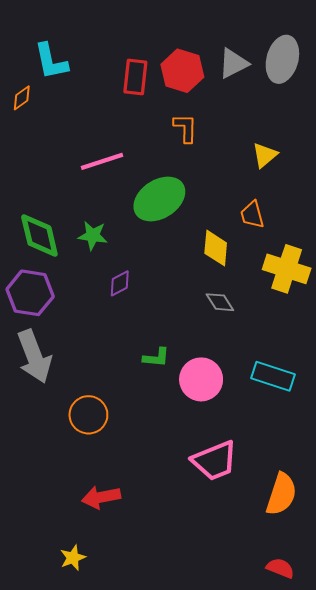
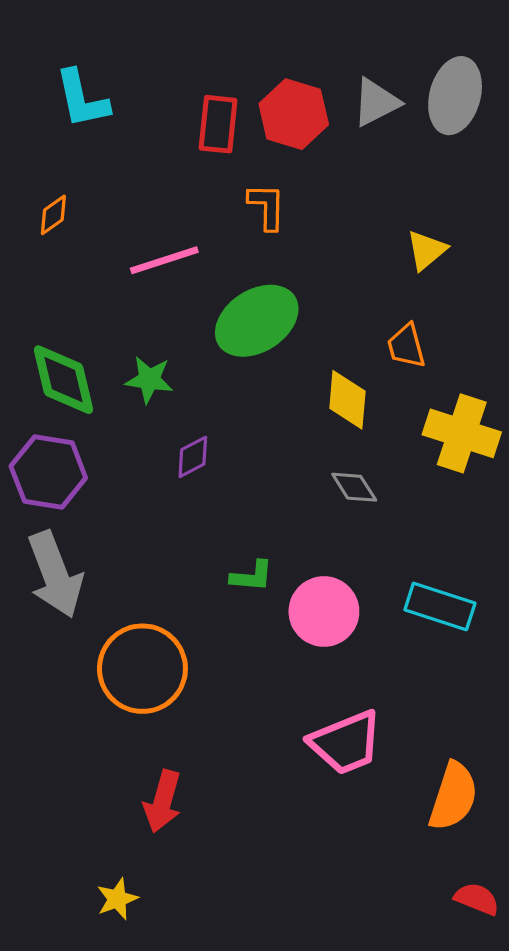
orange diamond: (22, 98) -> (53, 215), moved
orange L-shape: (185, 128) -> (267, 207), moved
orange circle: (88, 415) -> (142, 669), size x1.4
red arrow: (101, 497) -> (163, 801), turned -63
red semicircle: (280, 568) -> (477, 899), moved

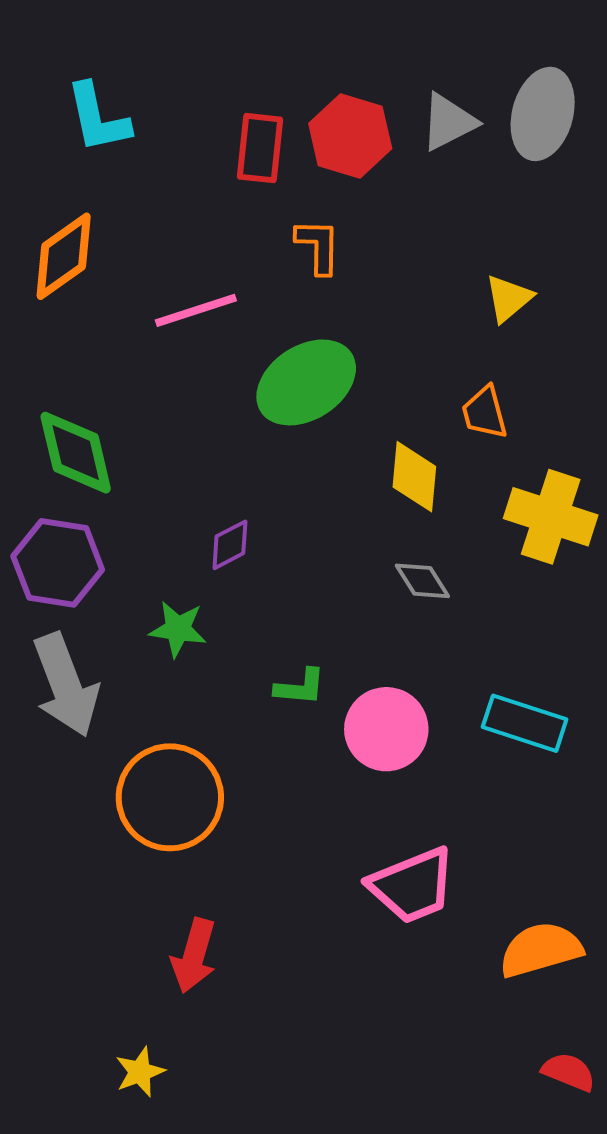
orange diamond: (53, 215) -> (64, 256), size x1.8
green star: (149, 380) -> (178, 629), moved
orange semicircle: (453, 796) -> (541, 950), turned -124

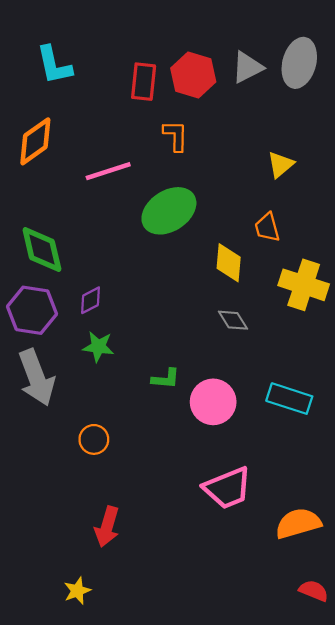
purple diamond: (230, 545) -> (91, 300), moved
orange circle: (170, 797) -> (94, 439), size x0.5

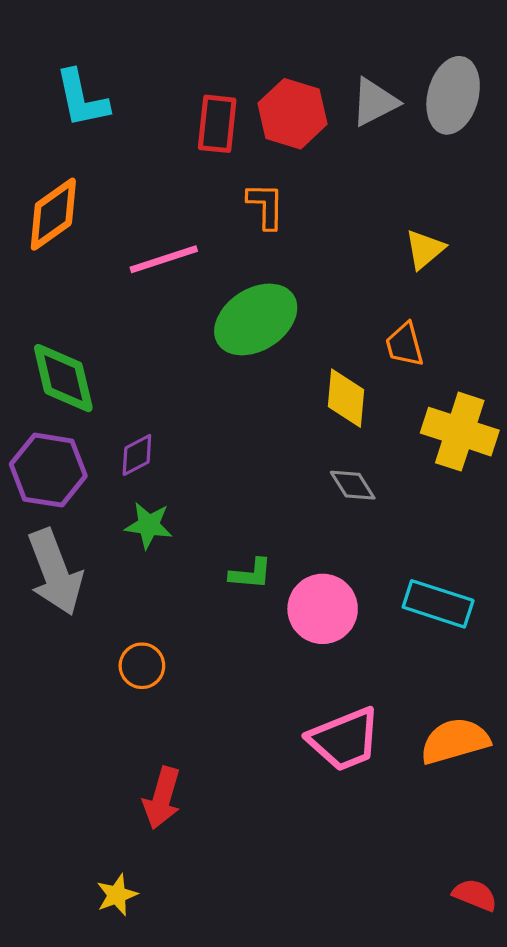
orange semicircle: (298, 523) -> (455, 741), moved

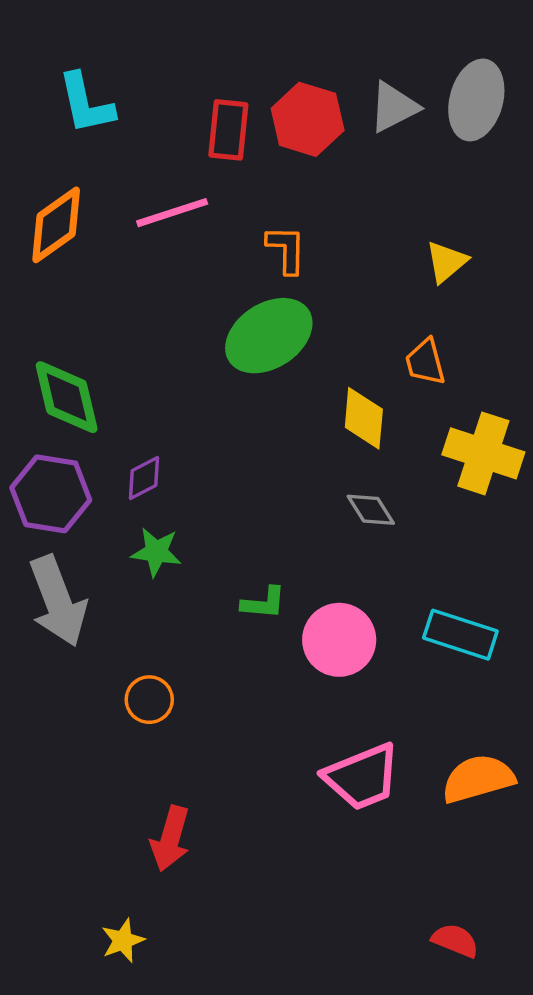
orange L-shape: (266, 206) -> (286, 249), moved
pink line: (164, 259) -> (172, 213), moved
red semicircle: (475, 895) -> (455, 940), moved

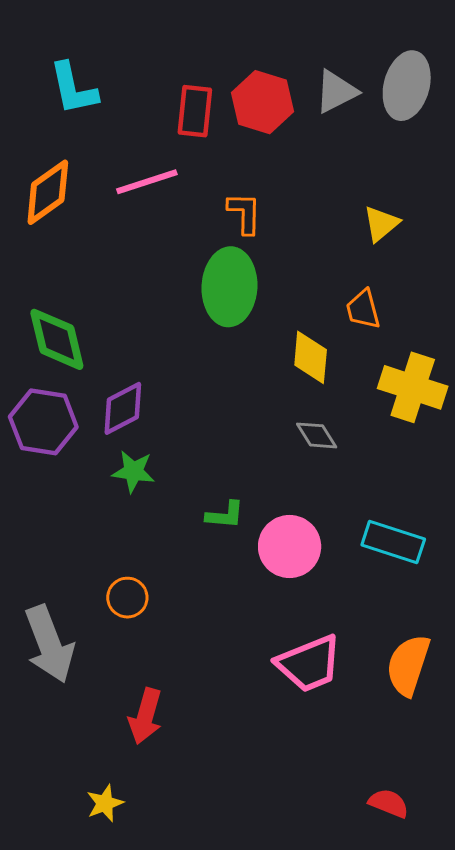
green ellipse: (269, 336) -> (229, 287), turned -54
purple diamond: (144, 478) -> (123, 408), size x1.4
gray arrow: (58, 601) -> (49, 644), moved
orange semicircle: (478, 779) -> (408, 665), turned -56

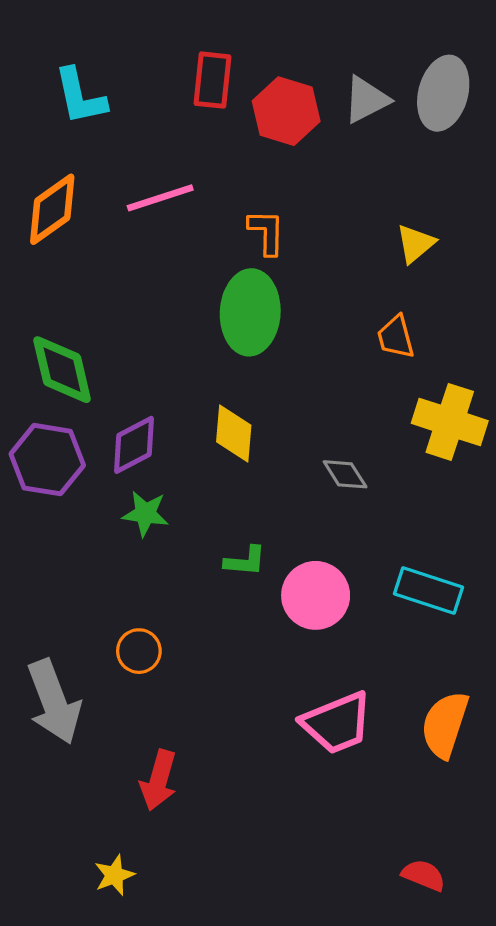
red rectangle: (195, 111) -> (213, 80), moved
yellow diamond: (311, 357) -> (234, 433), moved

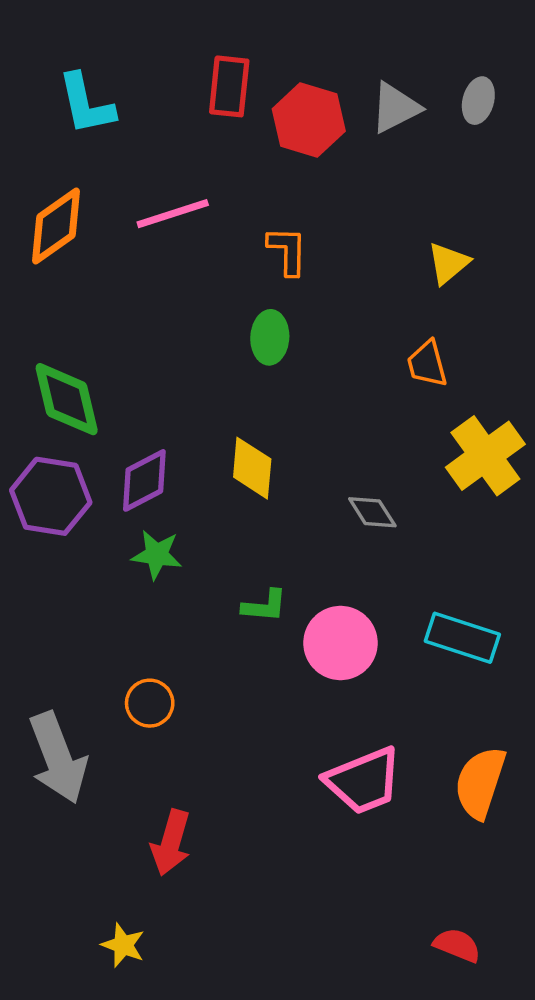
gray ellipse: (443, 93) -> (478, 101), size x0.6
green ellipse: (250, 312) -> (270, 337), size x0.6
yellow cross: (450, 422) -> (485, 456), turned 36
yellow star: (114, 875) -> (123, 945), turned -30

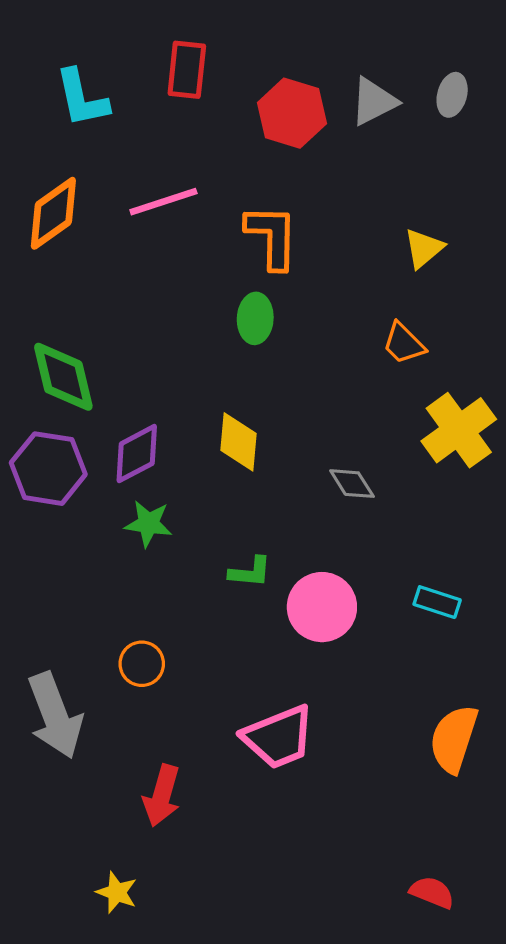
red rectangle: (229, 86) -> (187, 70), moved
orange L-shape: (288, 251) -> (272, 237), size x1.4
orange trapezoid: (427, 364) -> (404, 343), turned -30
cyan rectangle: (462, 638) -> (437, 602), size x0.7
pink trapezoid: (363, 781) -> (279, 737), moved

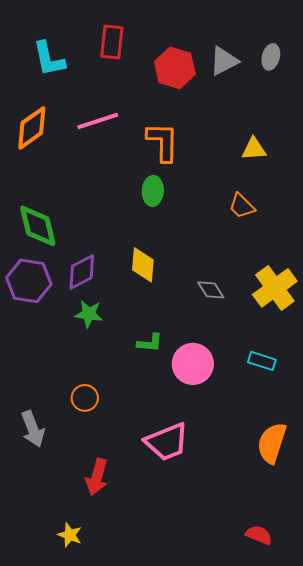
yellow triangle: (424, 248) -> (254, 149), turned 36
yellow cross: (459, 430) -> (275, 288), moved
gray arrow: (55, 715) -> (33, 429), size x0.7

